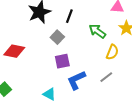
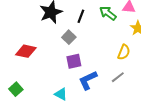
green arrow: (97, 31) -> (108, 13), moved

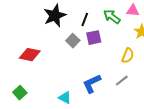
purple square: (74, 61) -> (94, 38), moved

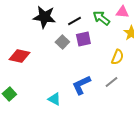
black star: (55, 16) -> (44, 17), turned 30
black line: (85, 20) -> (74, 21), turned 40

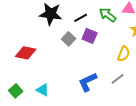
purple square: (83, 39) -> (90, 36), turned 35
cyan triangle: (54, 99) -> (43, 90), moved

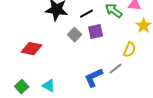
purple square: (90, 36) -> (96, 32), turned -35
gray line: (118, 79) -> (116, 69), moved

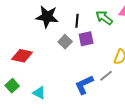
black line: (87, 14) -> (77, 21), turned -56
green square: (22, 87) -> (12, 86), moved

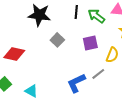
black line: (77, 21) -> (76, 12), moved
purple square: (86, 39) -> (90, 43), moved

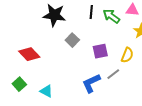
purple square: (90, 43) -> (100, 51), moved
red diamond: (14, 54) -> (29, 54), turned 35

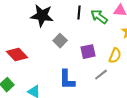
blue L-shape: (91, 83) -> (67, 80), moved, turned -65

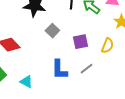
gray line: (101, 75) -> (86, 69), moved

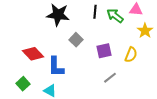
blue L-shape: (59, 70) -> (56, 67), moved

